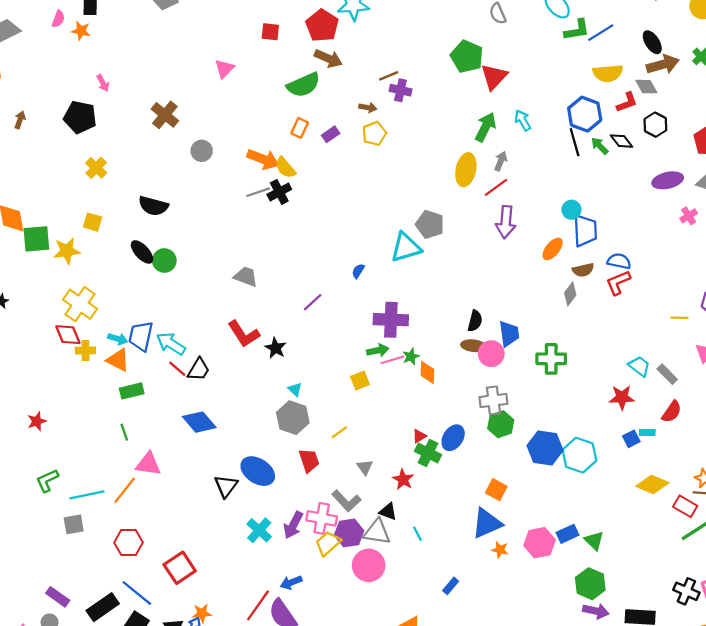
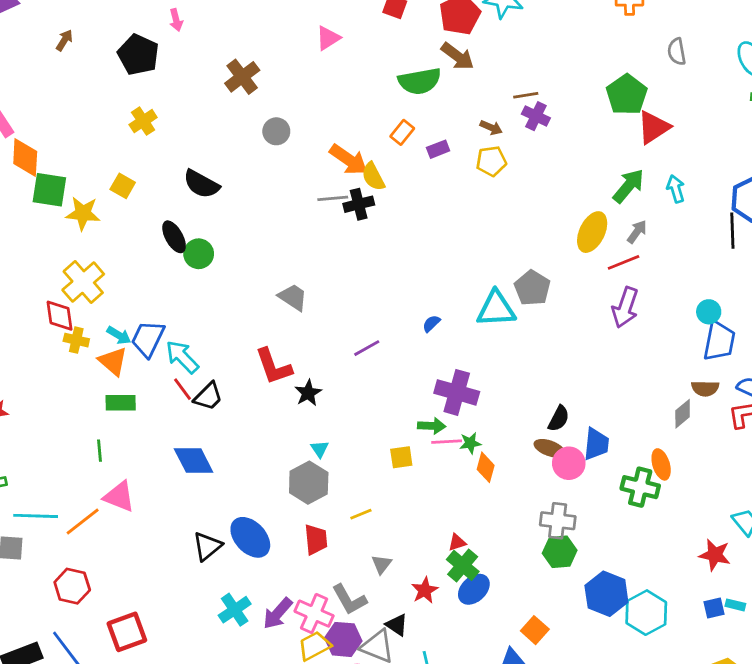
orange ellipse: (553, 249) -> (661, 464), moved, turned -70
blue ellipse: (453, 438) -> (474, 589), moved

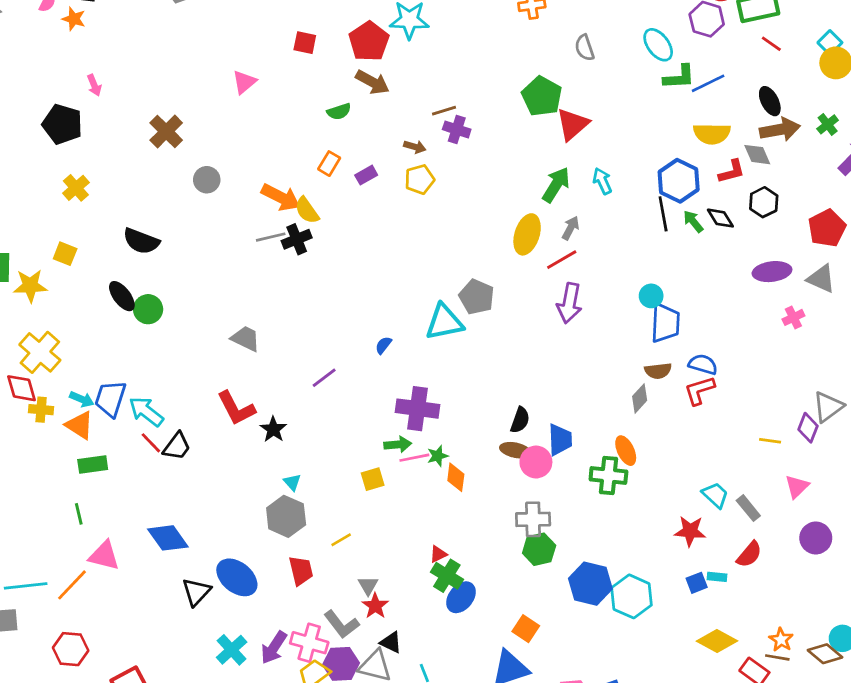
green semicircle: (420, 81) -> (339, 112), size x0.6
blue diamond: (194, 461) -> (168, 538), moved
red star: (425, 590) -> (375, 606), moved

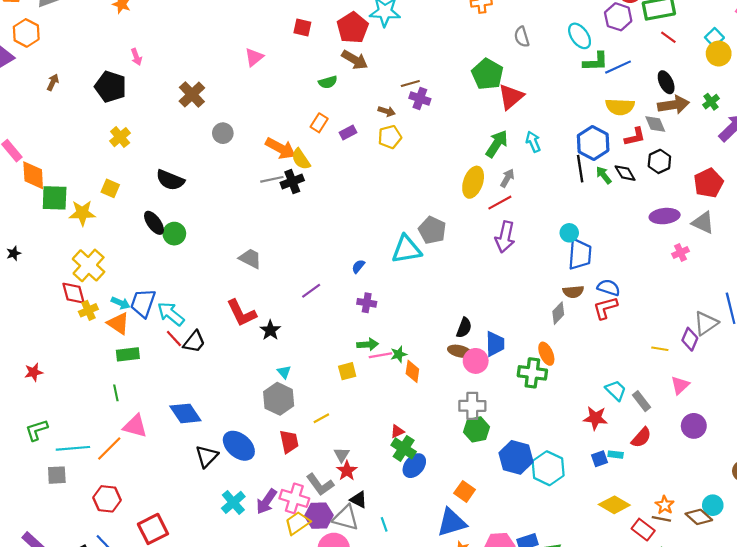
purple cross: (417, 409) -> (367, 303), moved, size x0.6
yellow cross: (41, 410) -> (88, 310), turned -30

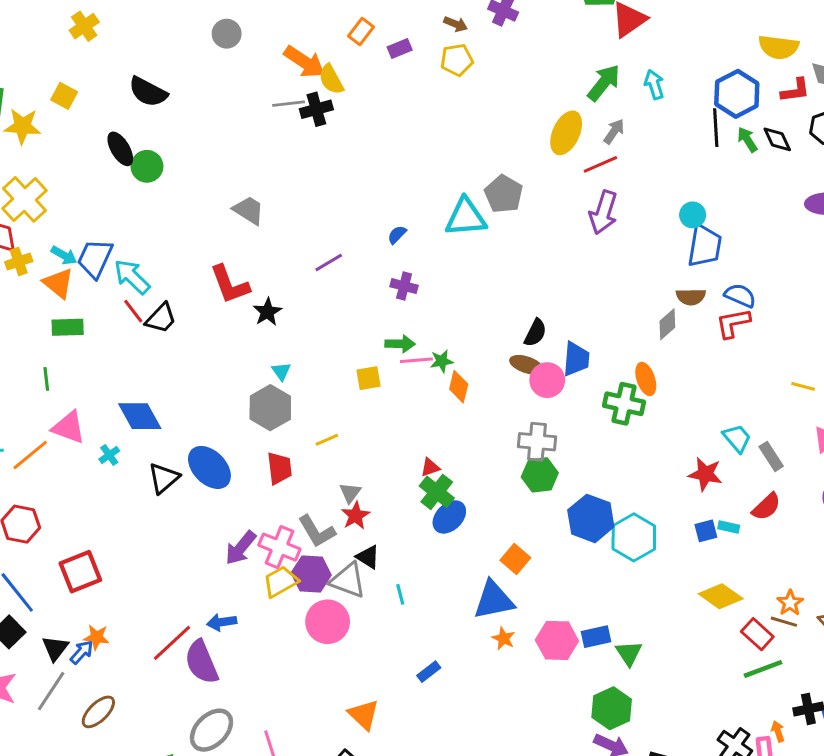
cyan cross: (233, 502) -> (109, 455), moved, size x0.6

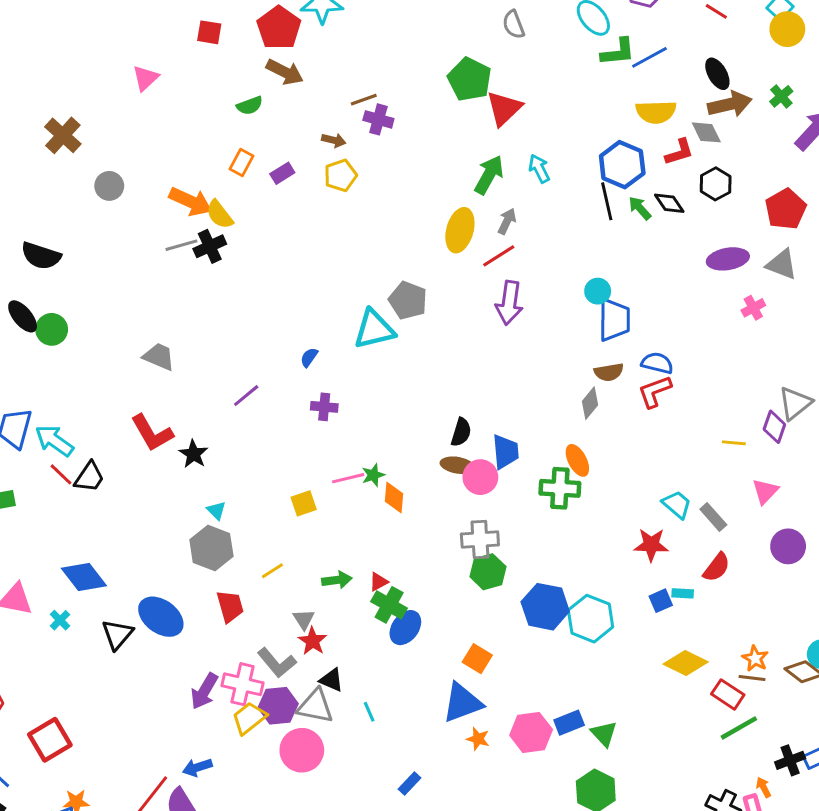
green arrow: (400, 344) -> (337, 580), moved

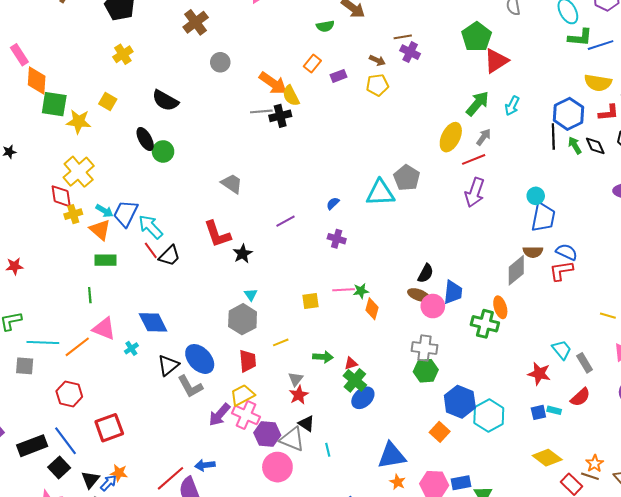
cyan arrow: (539, 169) -> (512, 106), turned -138
gray diamond: (590, 403) -> (516, 270), size x1.4
orange square: (477, 659) -> (440, 432), moved
gray L-shape: (277, 663) -> (190, 386), moved
yellow trapezoid: (249, 718) -> (242, 395), moved

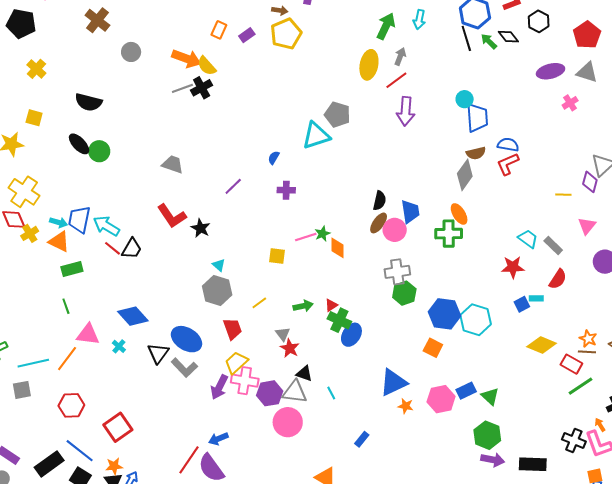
yellow pentagon: (377, 85) -> (286, 34), size x1.4
brown ellipse: (419, 295) -> (379, 223), turned -60
yellow square: (310, 301) -> (277, 256), turned 30
orange star: (119, 473) -> (114, 466), moved

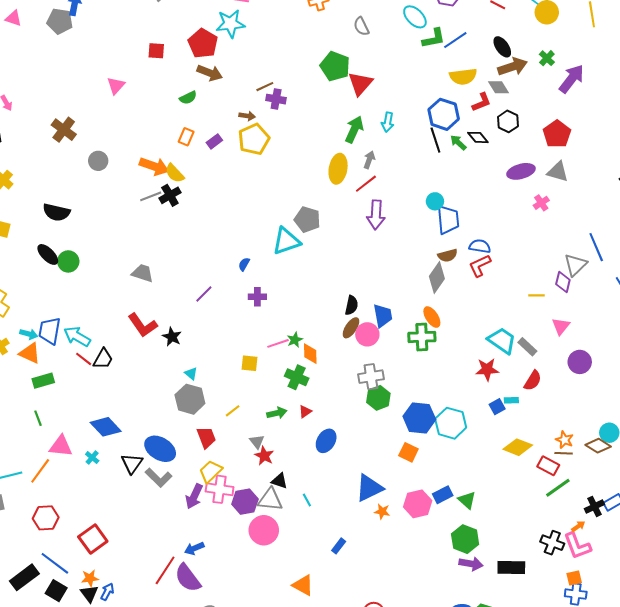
cyan trapezoid: (528, 239) -> (502, 341), size x1.4
green cross: (339, 320) -> (297, 377), moved
orange arrow: (600, 425) -> (578, 526), turned 88

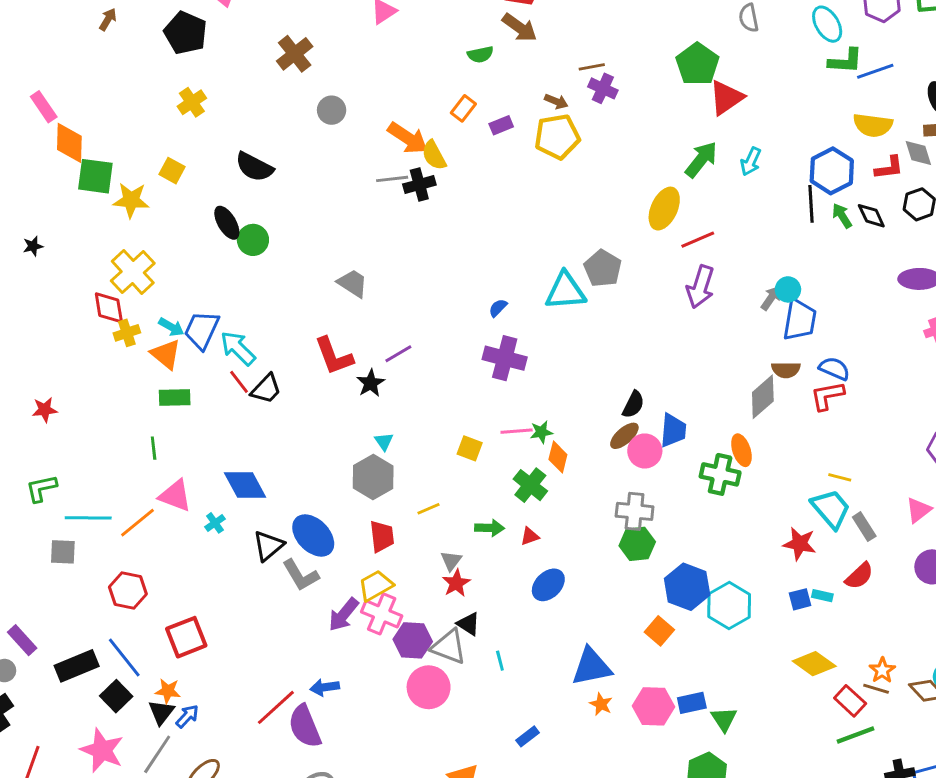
gray arrow: (369, 160) -> (771, 298), moved
purple line: (204, 294) -> (398, 354), moved
yellow line: (537, 295) -> (840, 477), moved
purple cross: (257, 297) -> (505, 358), size x1.6

